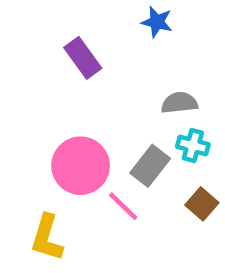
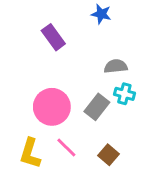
brown square: (202, 204) -> (108, 155), moved
pink line: (123, 206) -> (66, 147), moved

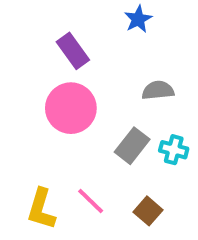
blue star: (101, 14) -> (138, 19), turned 30
cyan cross: (124, 94) -> (174, 150), moved
pink circle: (52, 107) -> (71, 108), moved

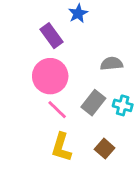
blue star: (138, 19) -> (78, 13), moved
pink line: (91, 201) -> (57, 110), moved
yellow L-shape: (41, 209) -> (61, 147), moved

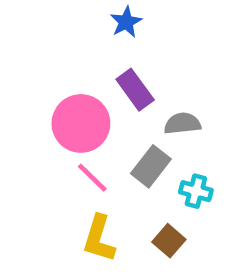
purple rectangle: (52, 36) -> (135, 90), moved
gray semicircle: (112, 64) -> (182, 123), moved
cyan cross: (123, 105) -> (196, 191), moved

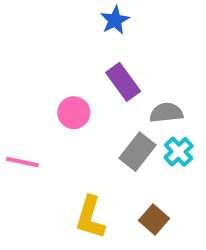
pink circle: (81, 123) -> (74, 113), size x0.6
pink line: (92, 178) -> (22, 162), moved, turned -32
cyan cross: (196, 191) -> (179, 152), moved, turned 32

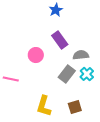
brown square: (154, 220) -> (75, 107), turned 32

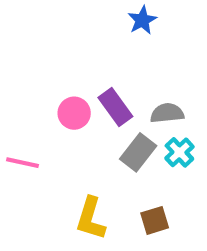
blue star: (56, 10) -> (142, 20), moved
purple rectangle: (60, 40) -> (115, 107), moved

